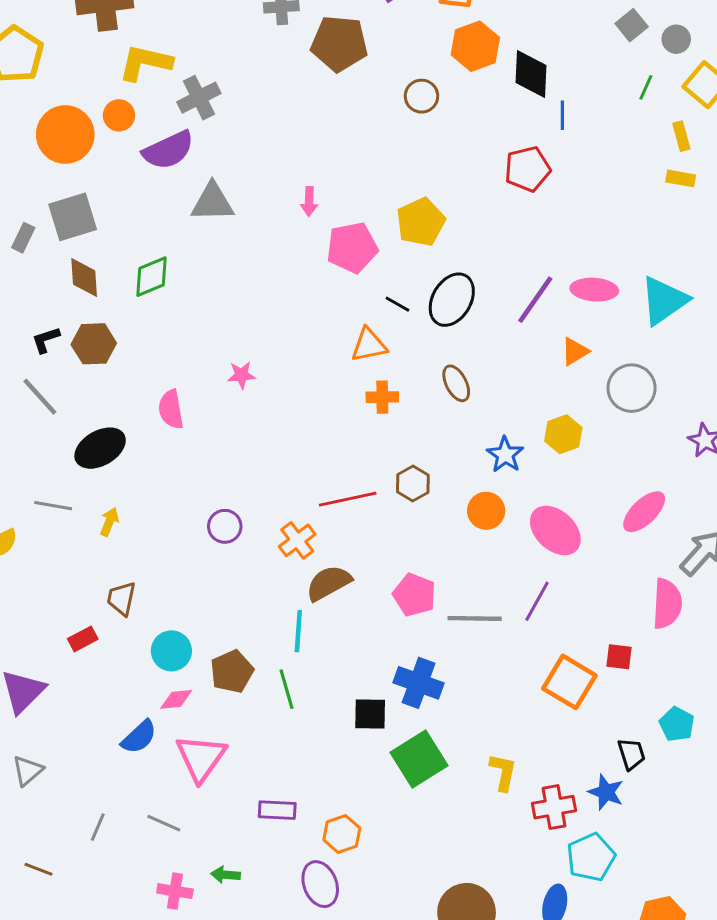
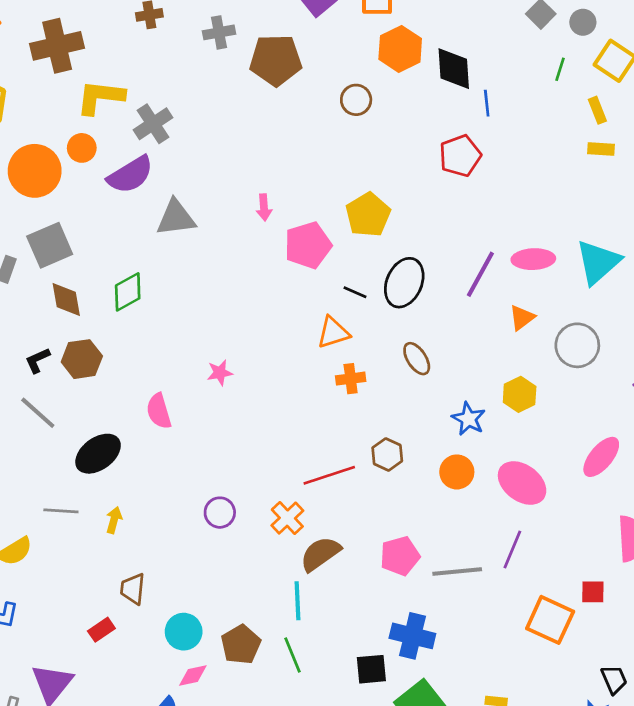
pink pentagon: (414, 595) -> (400, 556), turned -30

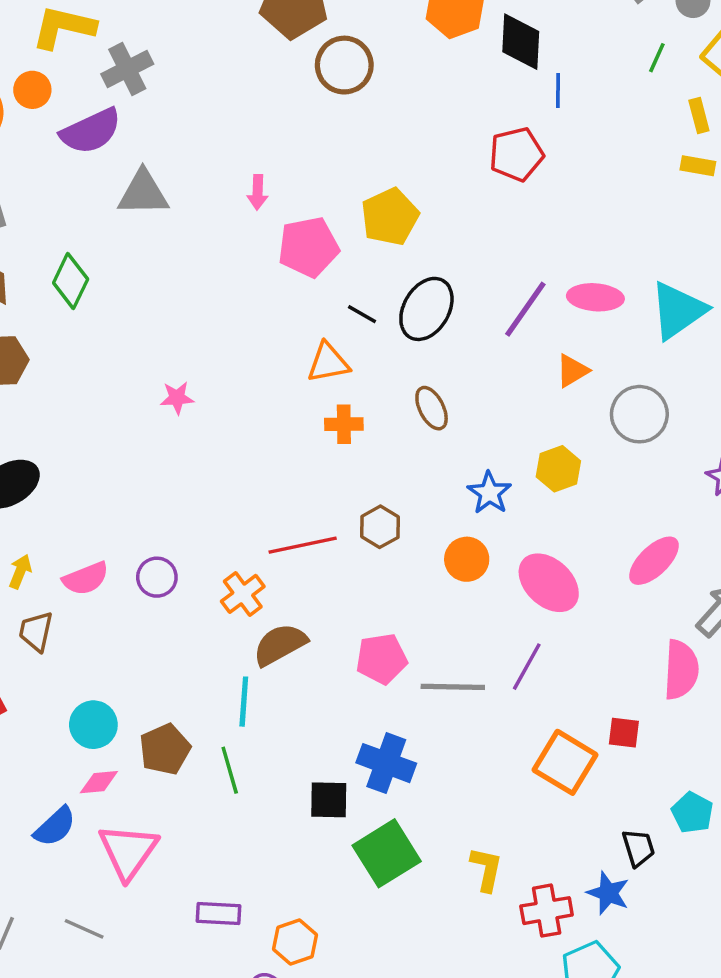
brown circle: (356, 100) -> (344, 65), moved, size x1.4
green diamond: (128, 292) -> (71, 281), turned -42
pink semicircle: (159, 411) -> (86, 578), moved, turned -102
brown trapezoid: (133, 589) -> (36, 631), moved

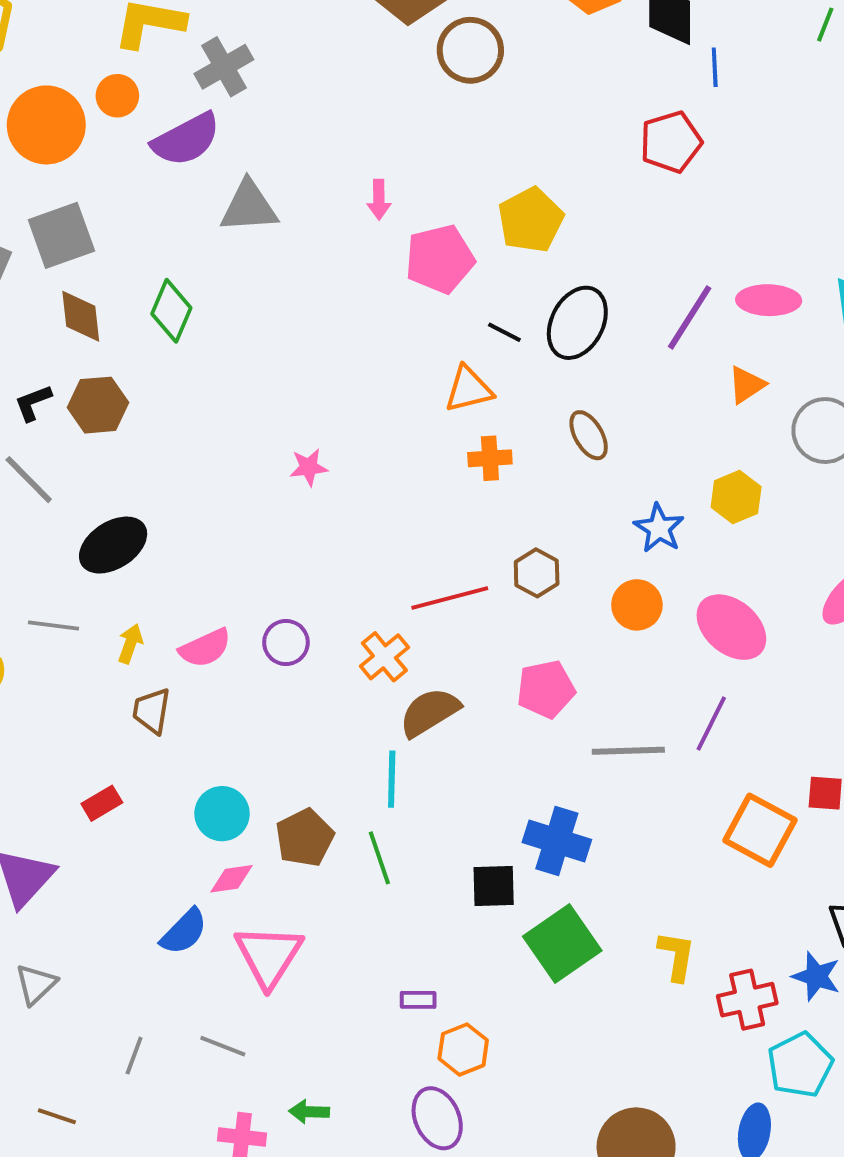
pink star: (177, 398) -> (309, 467), moved
pink pentagon: (381, 659) -> (546, 689), moved
purple rectangle: (218, 914) -> (418, 1000), moved, size x0.7

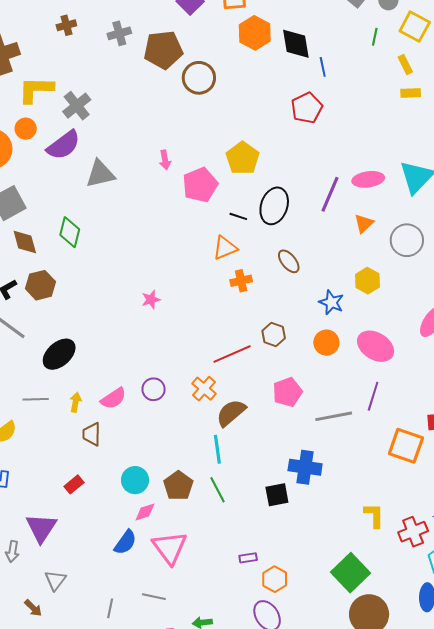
green square: (562, 944) -> (351, 573), moved

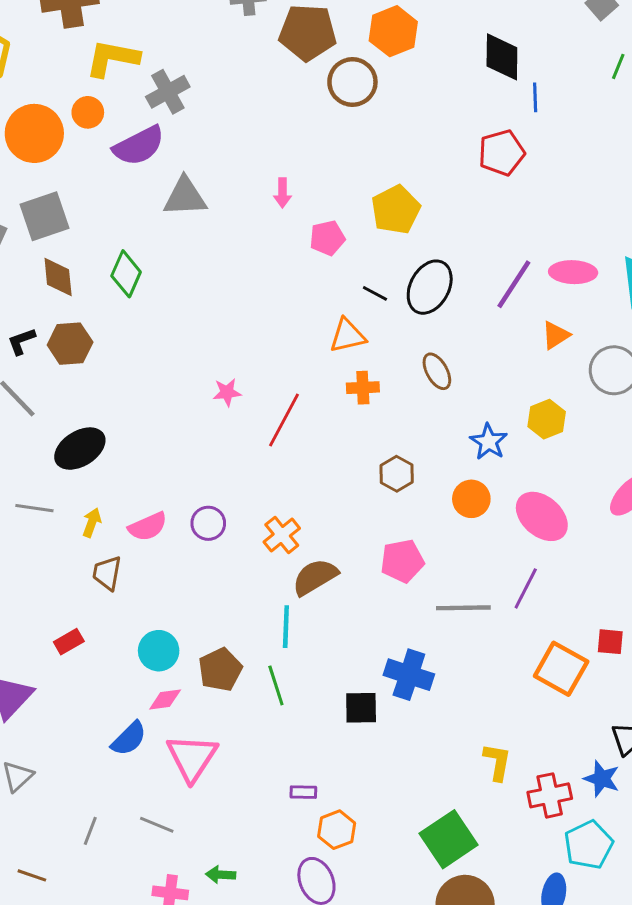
orange hexagon: (255, 33) -> (393, 31), moved
pink pentagon: (200, 185) -> (327, 238), size x0.7
red line: (232, 354) -> (284, 420), moved, turned -48

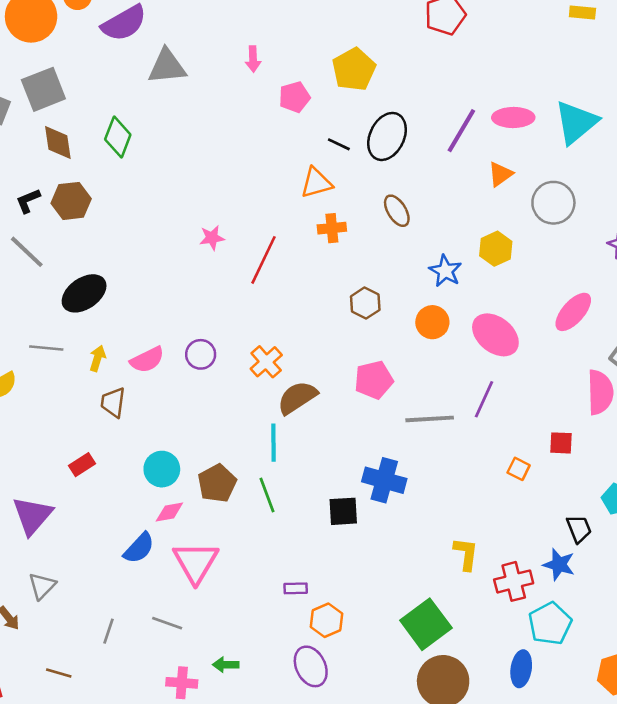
orange square: (561, 669) -> (519, 469), size x0.5

